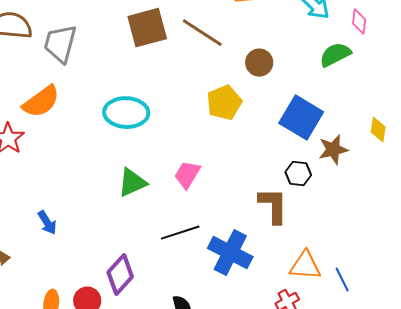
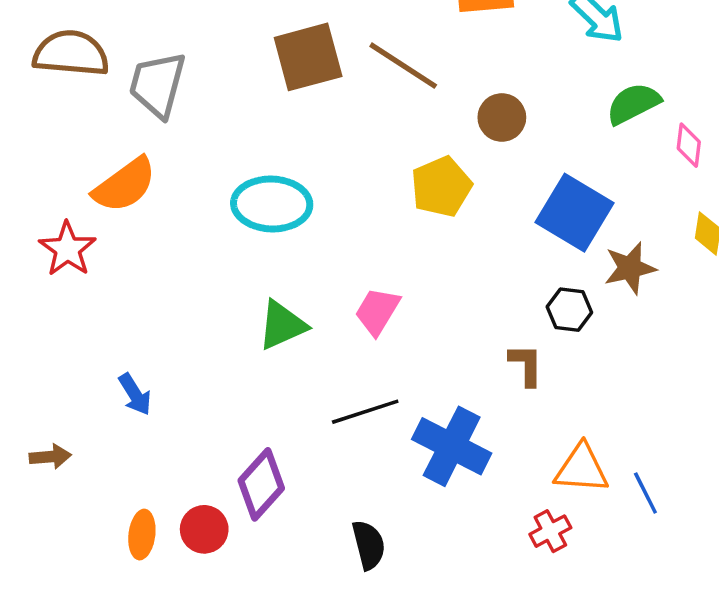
pink diamond: (359, 22) -> (689, 145), moved
brown L-shape: (273, 206) -> (526, 365), size x0.7

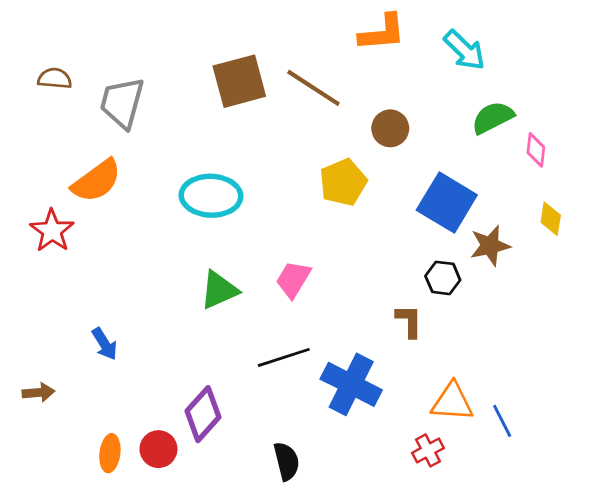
brown semicircle: (71, 53) -> (55, 78), size x0.6

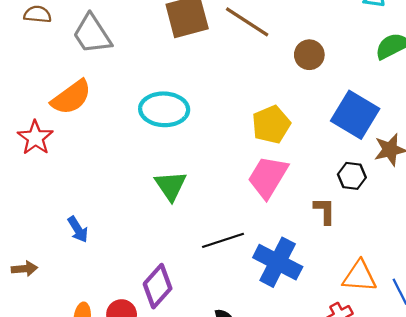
gray trapezoid: (122, 103) -> (92, 34), turned -48
yellow pentagon: (343, 182) -> (271, 125), moved
pink trapezoid: (293, 279) -> (268, 177), moved, size x1.4
green triangle: (219, 290) -> (171, 186), turned -40

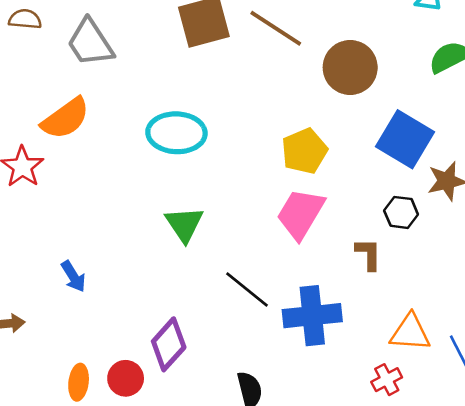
brown circle: (309, 55) -> (350, 67), size x1.5
black line: (223, 240) -> (247, 289), turned 57
blue cross: (278, 262) -> (312, 316), turned -33

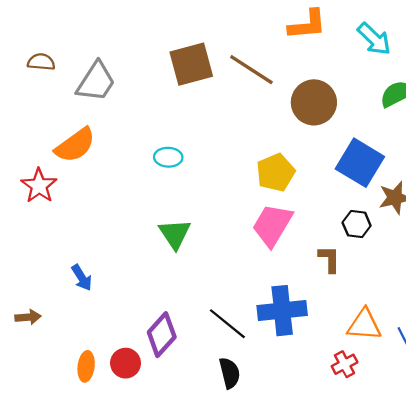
gray trapezoid: (90, 43) -> (96, 82), turned -114
cyan ellipse: (176, 133) -> (168, 157), size x0.6
black line: (247, 289) -> (227, 324), moved

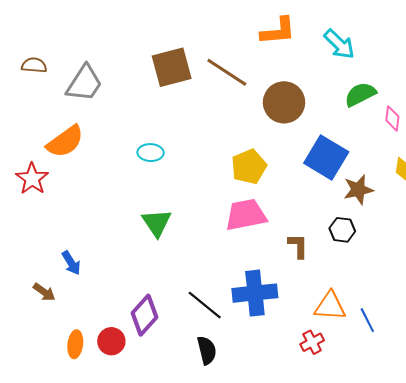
black hexagon: (357, 224) -> (342, 230), moved
pink trapezoid: (272, 225) -> (246, 215), turned 48
brown arrow: (28, 317) -> (44, 292), moved, turned 40

